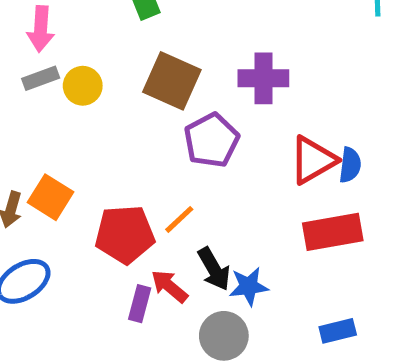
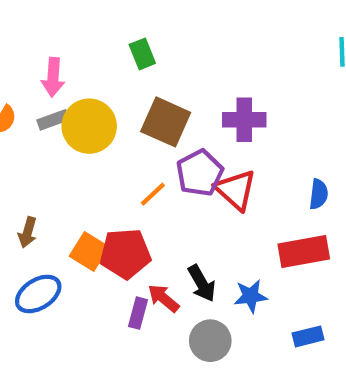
yellow circle: (83, 86) -> (89, 126), size x1.6
red triangle: (313, 160) -> (236, 190), moved, turned -48
orange square: (51, 197) -> (89, 251), moved
orange line: (179, 219) -> (153, 194), moved
blue star: (249, 286) -> (251, 296), moved

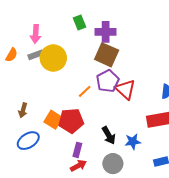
purple cross: (244, 120) -> (106, 32), moved
brown square: (166, 122) -> (107, 55), moved
red arrow: (164, 298) -> (78, 166), moved, turned 112

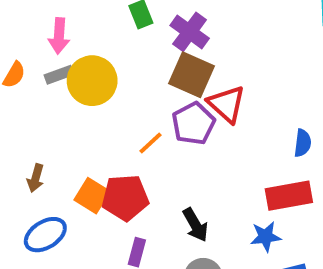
purple cross: (106, 32) -> (190, 32), turned 36
red triangle: (125, 89) -> (227, 104), moved
blue star: (133, 142) -> (266, 237), moved

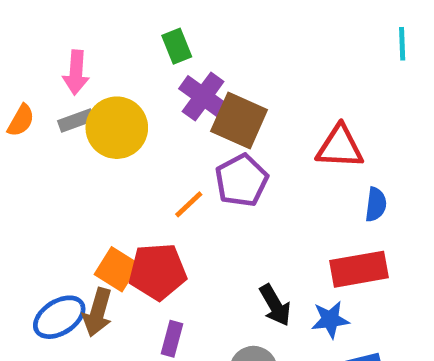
purple cross: (190, 32) -> (203, 97), moved
red triangle: (227, 104) -> (340, 147), moved, turned -39
brown arrow: (36, 178) -> (98, 312), moved, size x1.4
black arrow: (195, 225) -> (275, 305), moved

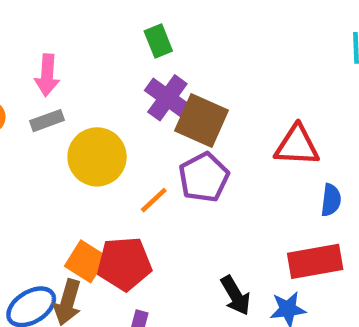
green rectangle: (177, 46) -> (158, 41), moved
yellow circle: (117, 128) -> (97, 157), moved

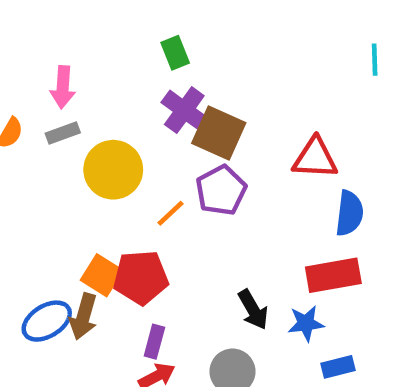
blue semicircle: (331, 200) -> (349, 213), size x1.4

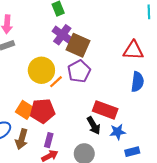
red triangle: (315, 158) -> (133, 50), moved
yellow circle: (113, 170) -> (41, 70), moved
red rectangle: (333, 275) -> (105, 110), moved, turned 30
brown arrow: (83, 316) -> (22, 139), moved

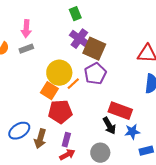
orange square: (25, 110) -> (49, 91), moved

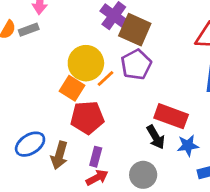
gray rectangle: (26, 49) -> (29, 30), moved

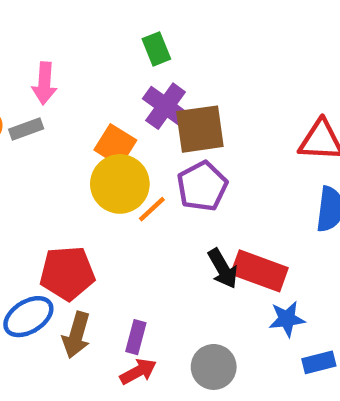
brown square: (135, 30) -> (200, 129), turned -32
orange square: (72, 88) -> (115, 145), moved
red pentagon: (87, 118) -> (67, 273), moved
black arrow: (156, 137) -> (223, 269), moved

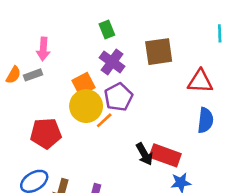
brown square: (200, 129) -> (159, 52), moved
orange square: (115, 145) -> (83, 84), turned 30
purple pentagon: (202, 186) -> (119, 97), moved
red pentagon: (67, 273) -> (46, 133), moved

